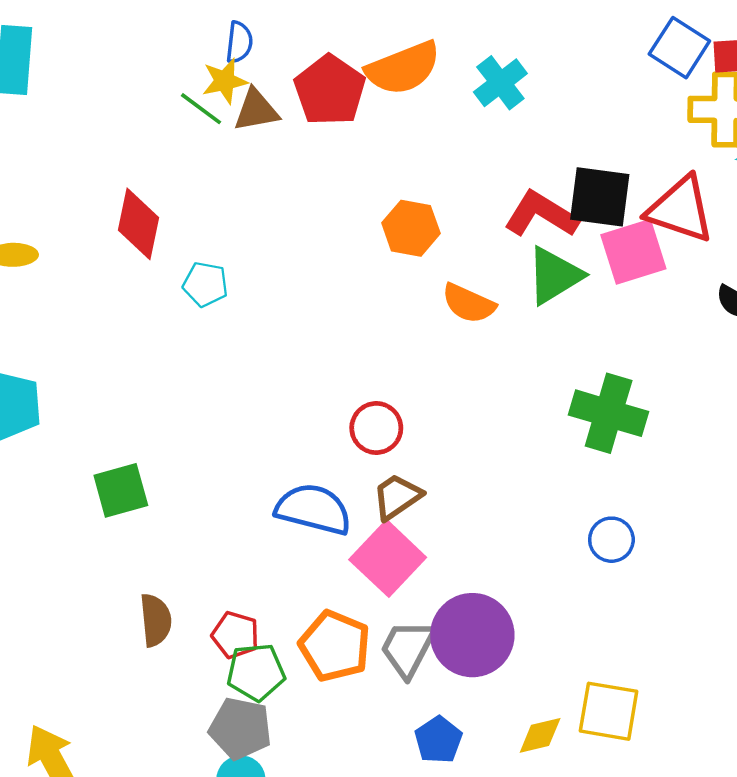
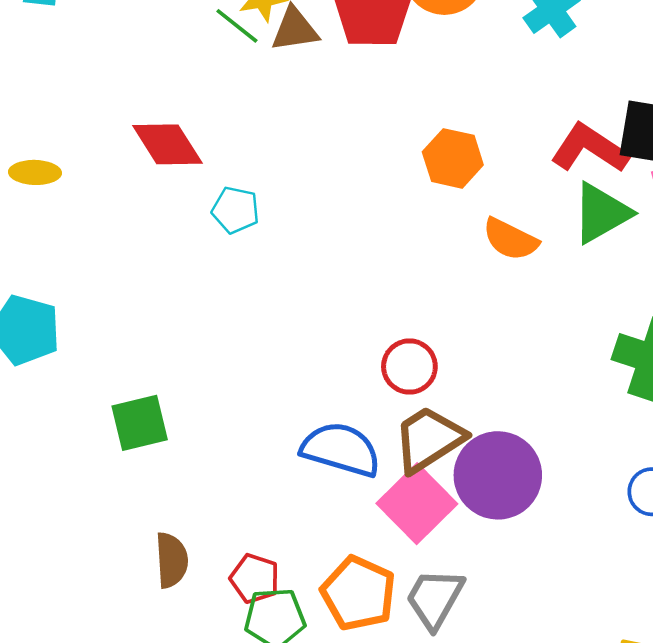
red diamond: (139, 224) -> (167, 144), turned -46
brown trapezoid: (397, 497) -> (429, 439), size x1.4
purple circle: (472, 635) -> (498, 475), moved

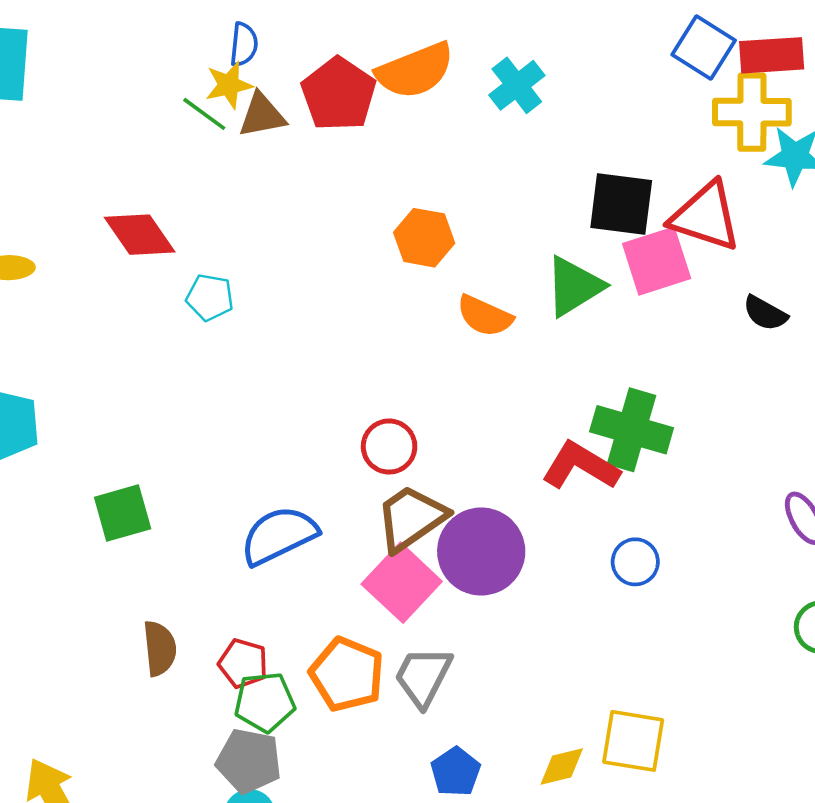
red L-shape: (590, 148) -> (581, 466), moved
blue semicircle: (341, 449) -> (279, 535), moved, turned -40

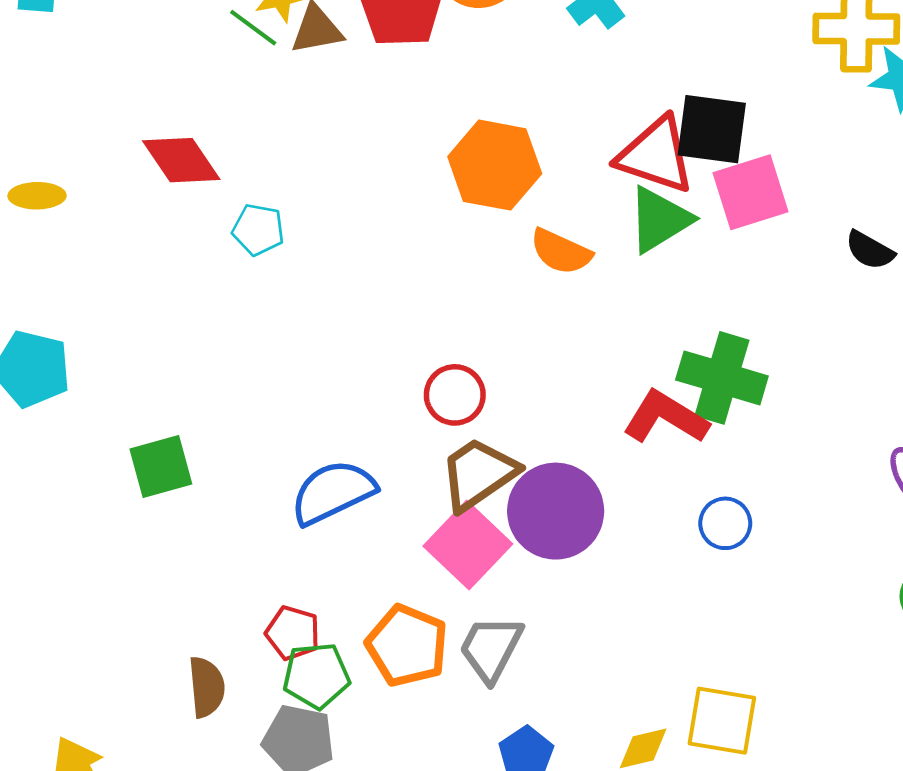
red triangle: (706, 216) -> (656, 155), moved
orange hexagon: (424, 238) -> (495, 165), size x1.4
brown semicircle: (160, 648) -> (207, 687), moved

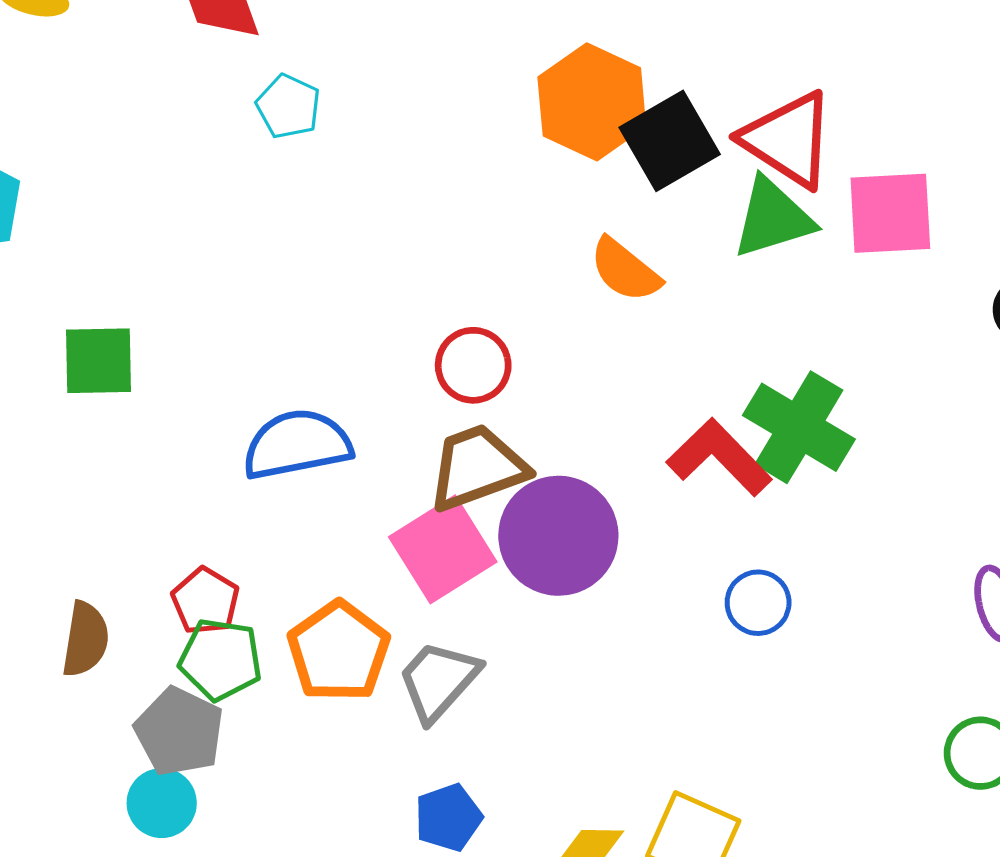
black square: (712, 129) -> (670, 141), moved, turned 38
orange semicircle: (561, 252) -> (625, 270), moved

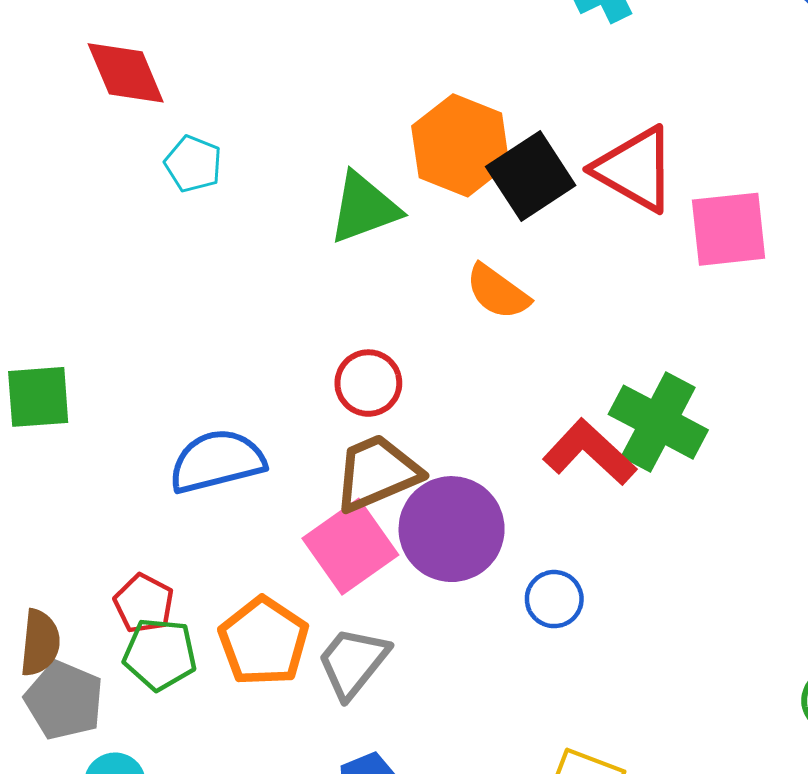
green triangle: (773, 218) -> (364, 208), moved
blue circle: (758, 603) -> (554, 599), moved
gray pentagon: (179, 732) -> (64, 700), moved

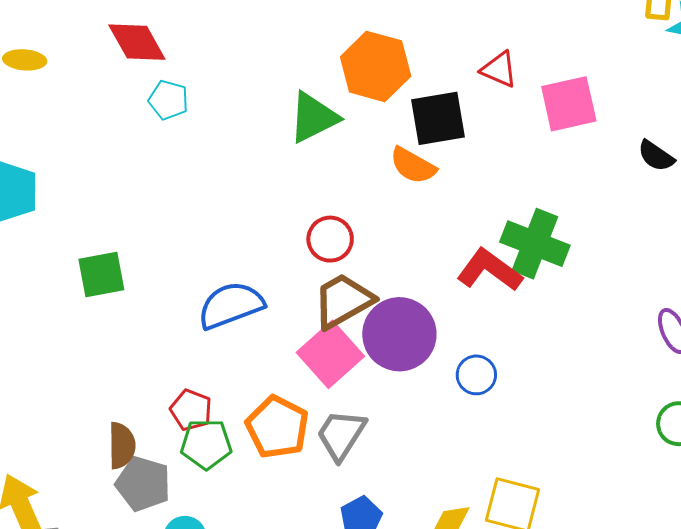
cyan pentagon: (193, 164) -> (168, 100), moved
red triangle: (635, 169) -> (499, 69), size x0.6
black square: (531, 176) -> (438, 118), moved, turned 30

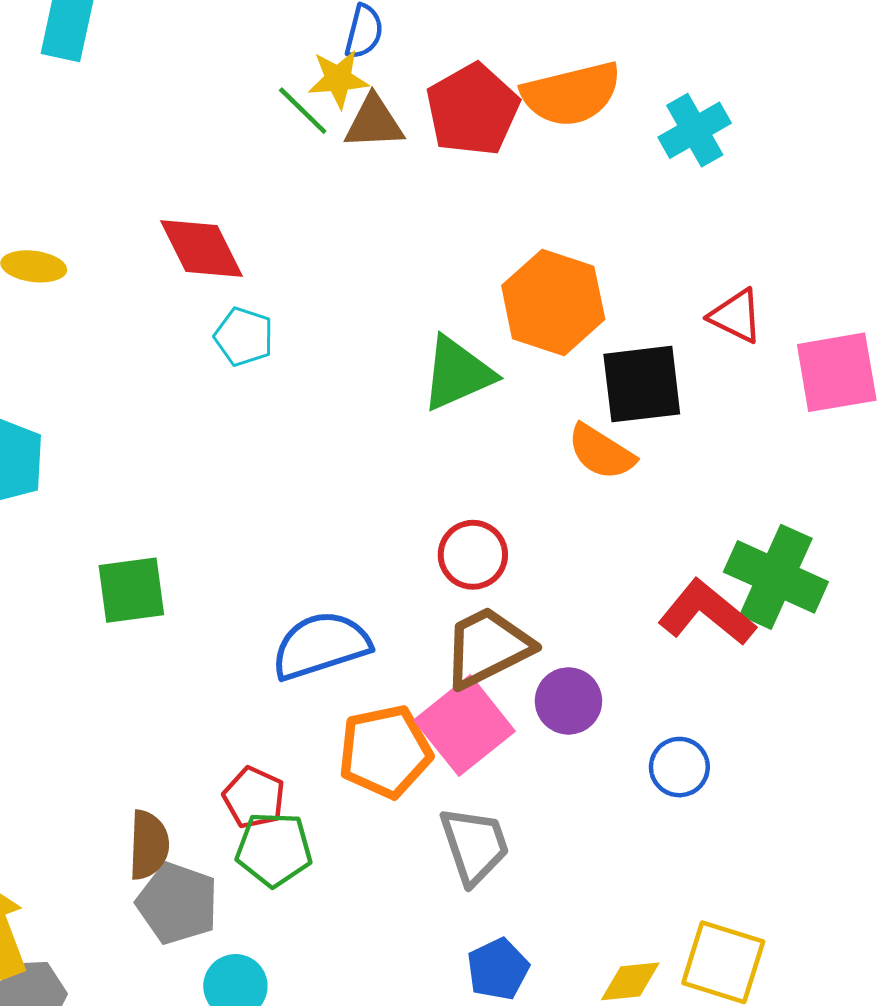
purple circle: (399, 334) -> (568, 701), size x0.6
orange pentagon: (277, 427) -> (385, 752), moved, turned 30
gray trapezoid: (341, 435) -> (474, 845), turned 126

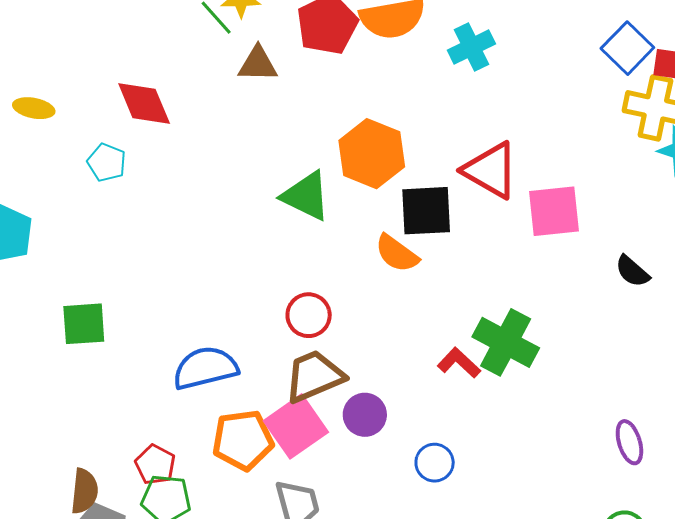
brown triangle: (374, 122) -> (258, 64), moved
red triangle: (736, 316) -> (491, 170), size x1.6
cyan pentagon: (244, 337) -> (107, 162), moved
green triangle: (457, 373) -> (306, 196), turned 46
red L-shape: (707, 613) -> (459, 363), size x0.7

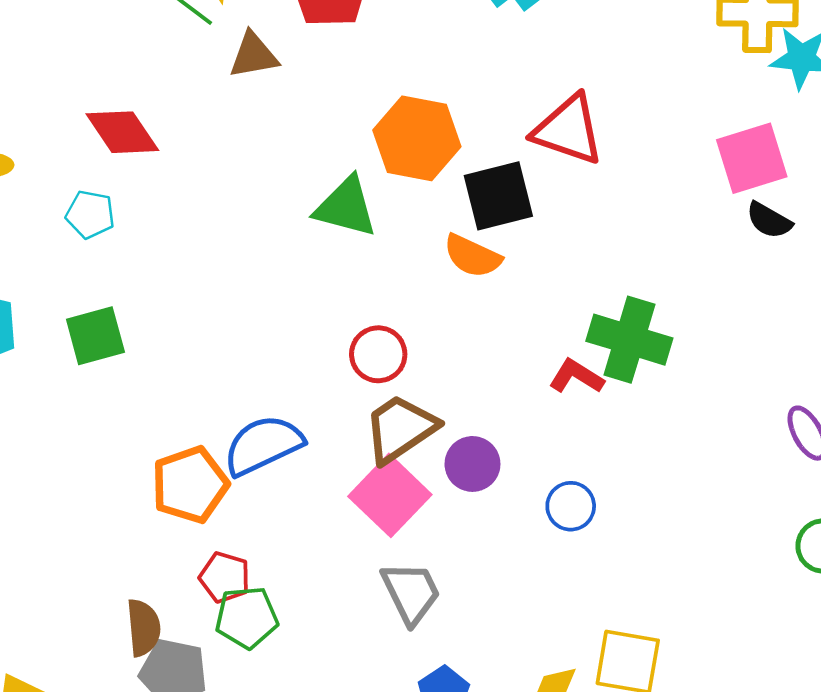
pink square: (554, 211) -> (752, 158), moved
green square: (84, 324) -> (95, 336), moved
orange pentagon: (243, 440) -> (190, 485), moved

